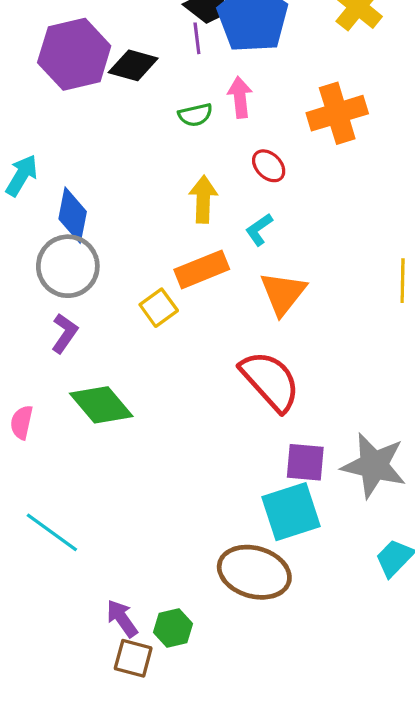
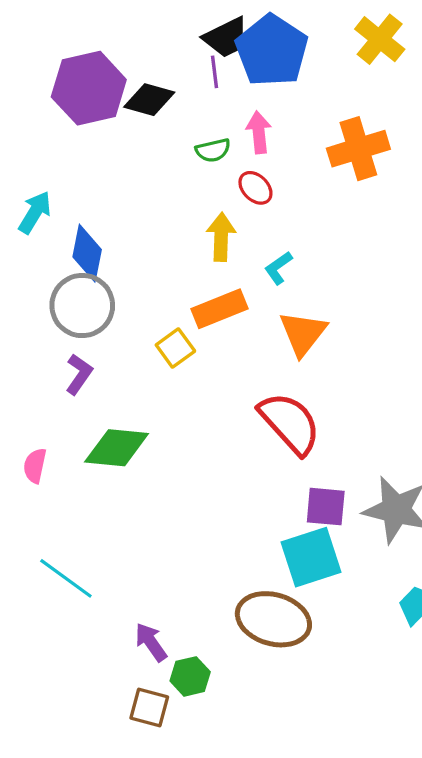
red ellipse: (269, 166) -> (255, 188), moved
green diamond: (101, 405) -> (117, 448), turned -44
purple arrow: (122, 618) -> (151, 642), moved

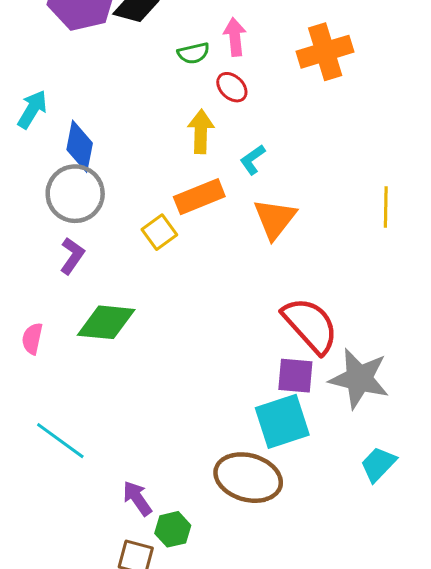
red semicircle: (290, 423) -> (310, 325), moved

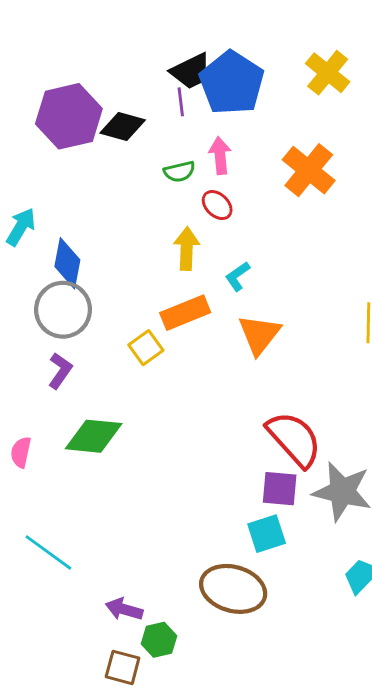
orange cross: (325, 52) -> (309, 170), turned -34
cyan square: (282, 421) -> (267, 534), size x0.7
purple arrow: (137, 498) -> (124, 609), turned -39

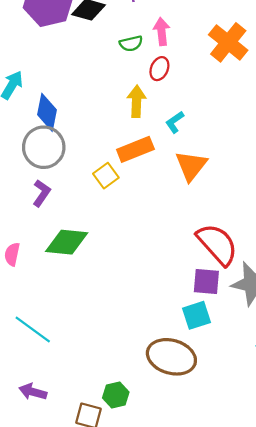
red ellipse: (217, 205) -> (159, 69), turned 70
purple arrow: (124, 609) -> (33, 392), moved

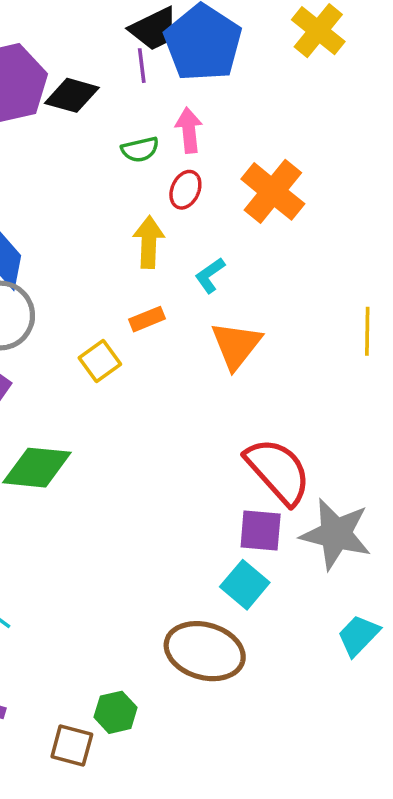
orange cross: (228, 42) -> (273, 191), moved
orange rectangle: (135, 149) -> (147, 319), size x0.6
cyan square: (197, 315) -> (245, 585), turned -32

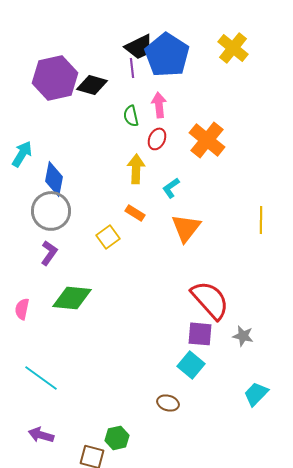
green semicircle: (140, 149) -> (131, 116), turned 90
orange rectangle: (147, 319) -> (135, 213), turned 54
gray star: (336, 534) -> (243, 336), size x0.5
brown ellipse: (205, 651) -> (168, 403), size x0.5

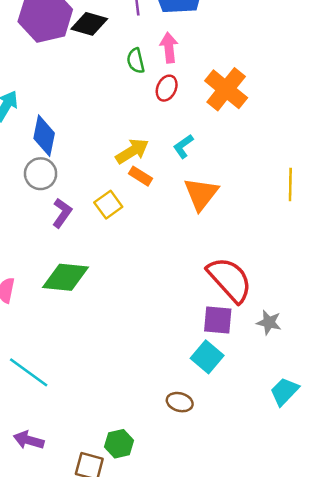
yellow arrow: (136, 169) -> (132, 151), moved, turned 56
gray circle: (51, 211) -> (41, 174), size x0.7
purple L-shape: (49, 253) -> (62, 213), moved

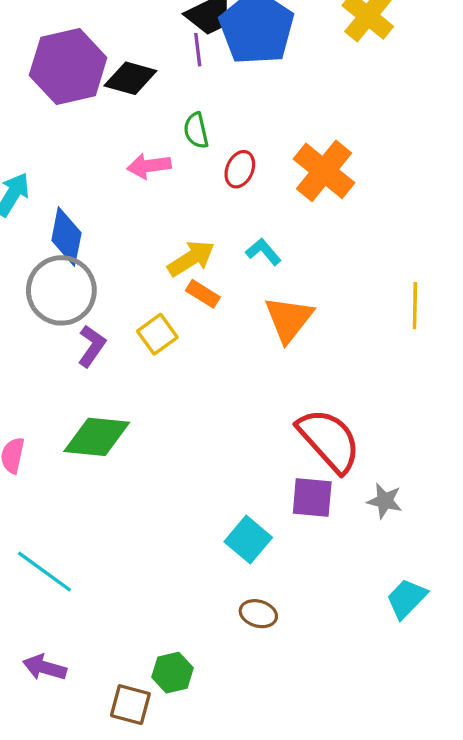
pink arrow: (169, 48) -> (149, 166), moved, turned -92
cyan L-shape: (183, 146) -> (263, 252), turned 85
gray circle: (41, 174) -> (61, 290), size x1.5
cyan square: (207, 357) -> (248, 540), moved

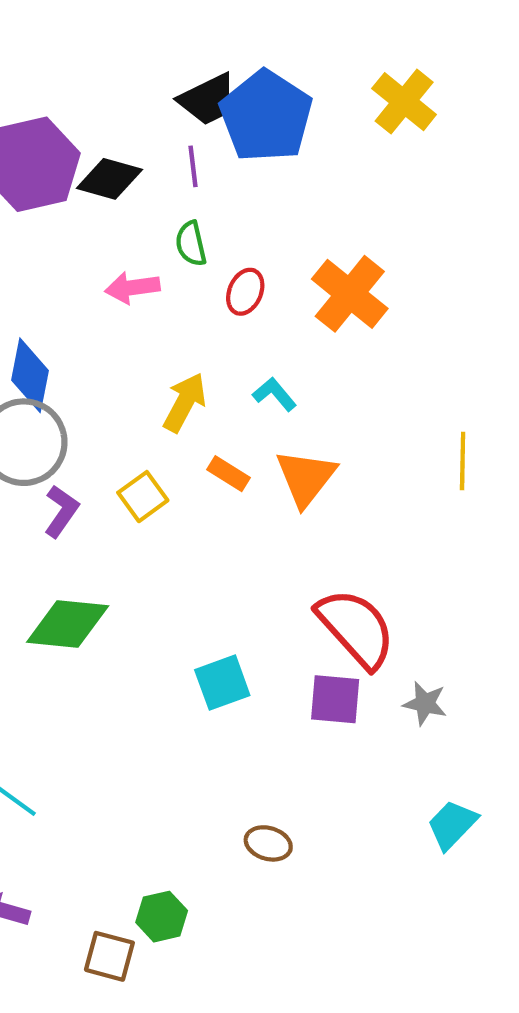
purple line: (198, 50) -> (193, 166), moved
yellow arrow: (191, 258) -> (185, 402), turned -30
orange rectangle: (203, 294) -> (229, 474), moved
cyan square: (248, 540) -> (222, 683), moved, turned 30

